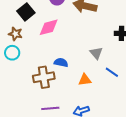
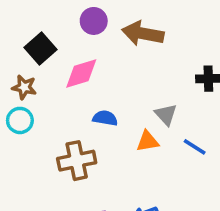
blue semicircle: (61, 63) -> (105, 118), moved
orange triangle: (85, 80) -> (148, 141), moved

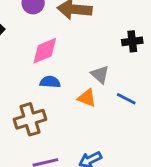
pink diamond: (81, 73) -> (45, 51), moved
orange triangle: (148, 141) -> (87, 98), turned 36

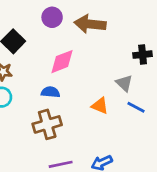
gray triangle: (100, 74) -> (124, 83), moved
blue semicircle: (50, 82) -> (50, 92), moved

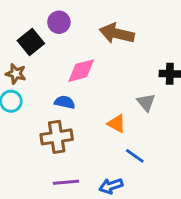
purple circle: (52, 17) -> (59, 22), moved
blue line: (136, 107) -> (135, 156), moved

